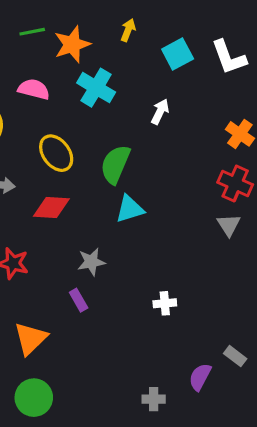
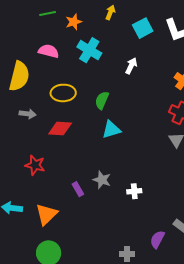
orange star: (72, 44) -> (74, 22), size x0.7
yellow ellipse: (56, 153) -> (63, 93), turned -55
green semicircle: (115, 164) -> (102, 100), size x0.7
gray star: (91, 262) -> (102, 180), moved, turned 30

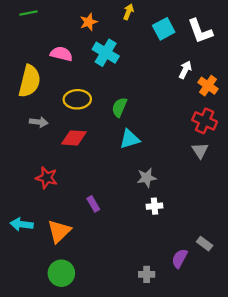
green line: (48, 13) -> (28, 13), moved
white arrow: (131, 66) -> (185, 70), moved
gray star: (102, 180) -> (147, 178), moved, turned -30

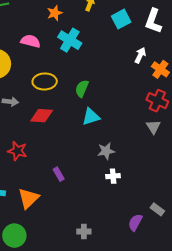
white L-shape: (200, 31) -> (153, 21), turned 40
green circle: (61, 273) -> (14, 236), moved
gray cross: (147, 274) -> (84, 232), moved

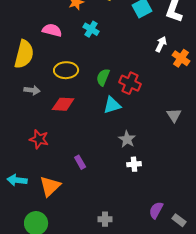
cyan cross: (70, 40) -> (91, 29), size x0.7
red cross: (157, 101) -> (130, 83), moved
gray star: (106, 151) -> (127, 139), turned -30
gray rectangle: (157, 209) -> (179, 220), moved

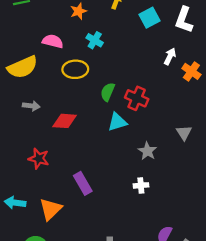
yellow semicircle: (24, 54) -> (23, 67), turned 52
yellow ellipse: (66, 70) -> (75, 69), moved
gray star: (127, 139) -> (147, 151), moved
purple rectangle: (80, 162) -> (83, 183), size x1.5

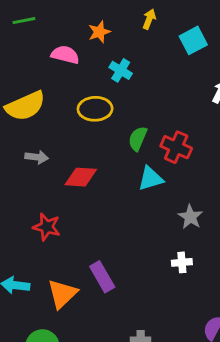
pink semicircle: (53, 41) -> (65, 55), moved
purple rectangle: (83, 183) -> (102, 277), moved

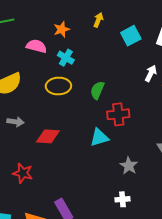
cyan cross: (121, 70) -> (66, 58), moved
green semicircle: (138, 139) -> (97, 90), moved
red cross: (176, 147) -> (118, 114), turned -30

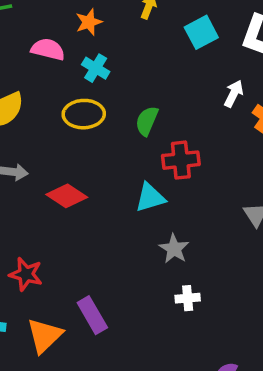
red diamond: (48, 136) -> (67, 196), turned 30
gray star: (129, 166) -> (174, 249), moved
red star: (23, 173) -> (26, 274), moved

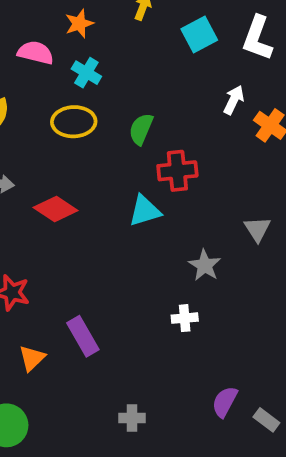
gray star: (174, 249) -> (205, 265), moved
orange triangle: (45, 336) -> (32, 358), size x0.7

